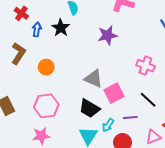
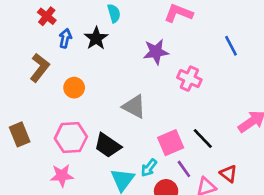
pink cross: (145, 66) -> (189, 79), moved
pink square: (114, 93) -> (171, 143), moved
black trapezoid: (89, 108) -> (108, 145), moved
purple line: (130, 118) -> (184, 169), moved, turned 56

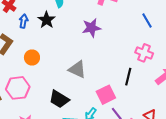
pink cross: (189, 79) -> (144, 53), moved
pink hexagon: (71, 138) -> (18, 88), moved
black line: (203, 139) -> (128, 77), moved, turned 60

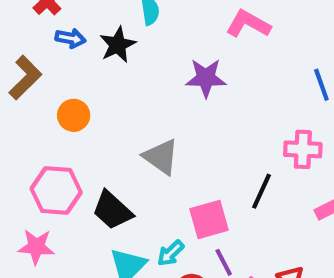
blue arrow: (24, 21) -> (70, 38), turned 80
pink cross: (144, 53) -> (303, 149), turned -30
pink hexagon: (18, 88) -> (56, 190), moved

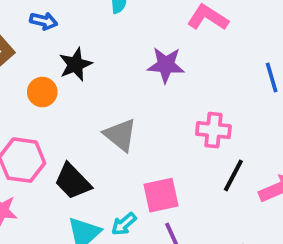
black star: (118, 45) -> (75, 64), moved
pink cross: (303, 149) -> (213, 130), moved
black line: (262, 191) -> (233, 175), moved

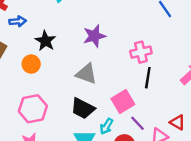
purple star: (166, 65) -> (94, 36), moved
black line: (233, 175) -> (148, 78), moved
black trapezoid: (73, 181) -> (83, 109), moved

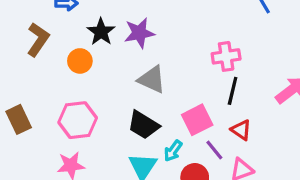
purple star: (94, 36) -> (139, 33), moved
red triangle: (177, 122) -> (241, 130), moved

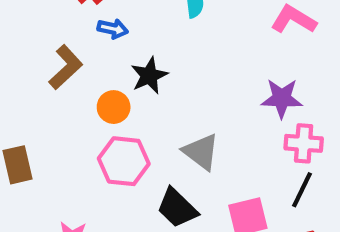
purple star: (139, 33) -> (282, 98), moved
pink hexagon: (78, 120) -> (124, 161), moved

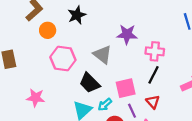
purple star: (282, 98) -> (127, 34), moved
orange circle: (114, 107) -> (48, 30), moved

